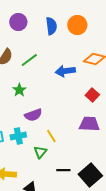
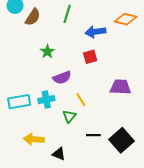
green line: (29, 60) -> (67, 14), moved, turned -36
red square: (92, 95) -> (90, 57), moved, turned 32

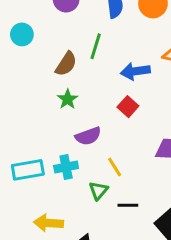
brown semicircle: (33, 17) -> (66, 64), moved
red square: (90, 57) -> (128, 107), turned -32
black line: (93, 135) -> (128, 205), moved

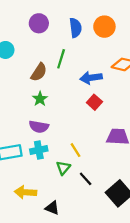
red square: (128, 107) -> (94, 102), moved
purple semicircle: (88, 136) -> (39, 127), moved, turned 30
black line: (128, 205) -> (86, 179), turned 48

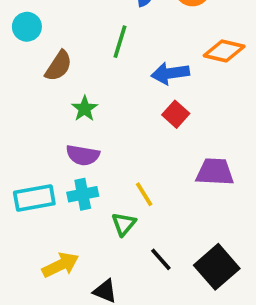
brown semicircle: (39, 72) -> (59, 66), moved
black line: (86, 179) -> (161, 259), moved
yellow arrow: (25, 192) -> (60, 265), turned 150

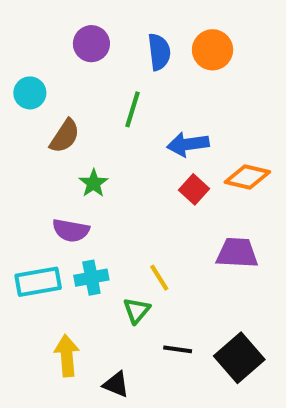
orange diamond: (224, 51) -> (247, 177), moved
purple semicircle: (83, 155) -> (71, 230), moved
black line: (161, 259) -> (178, 349), turned -40
yellow arrow: (60, 265) -> (67, 356), turned -69

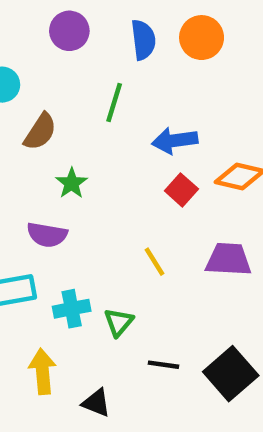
cyan cross: (91, 278) -> (72, 309), moved
yellow line: (159, 278) -> (155, 262), moved

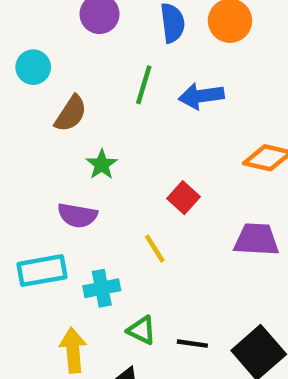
blue arrow: (175, 141) -> (201, 96), moved
red square: (181, 190) -> (184, 198), moved
yellow line: (155, 262) -> (155, 248), moved
green triangle: (119, 322) -> (142, 330), moved, turned -44

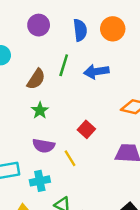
brown semicircle: (71, 114) -> (36, 79), moved
purple semicircle: (77, 215) -> (44, 146), moved

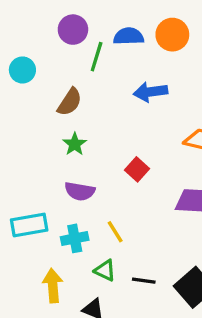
blue semicircle: (80, 30) -> (129, 36), turned -85
green line: (64, 65) -> (97, 57), moved
yellow line: (70, 158) -> (115, 232), moved

